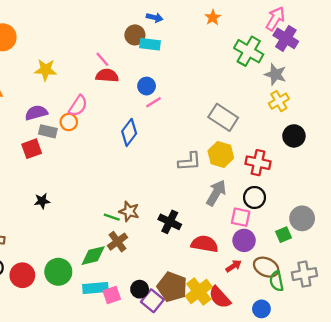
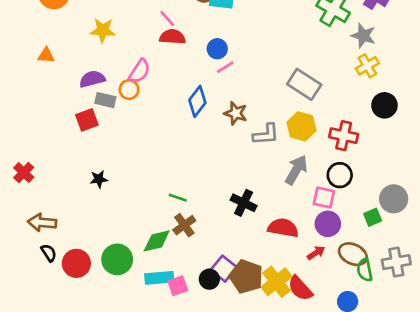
brown star: (129, 211) -> (236, 113), moved
purple square: (152, 301) -> (224, 269), moved

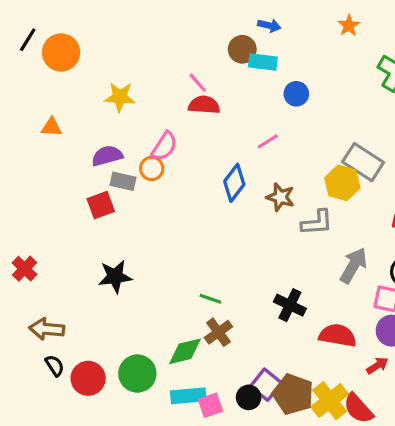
blue circle: (217, 49) -> (296, 94), moved
yellow hexagon: (302, 126) -> (342, 183), moved
black star: (99, 179) -> (115, 277), size x1.5

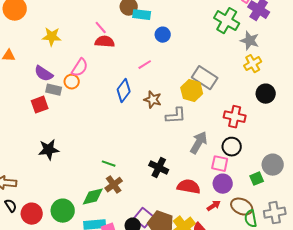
purple semicircle: (107, 156) -> (44, 74), turned -132

